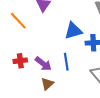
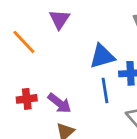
blue line: (66, 62) -> (105, 90), moved

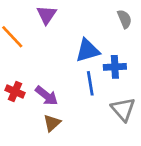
red cross: (27, 99) -> (15, 92), turned 30

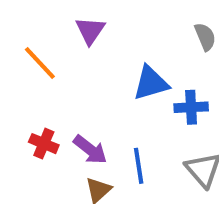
blue line: (90, 83) -> (139, 166), moved

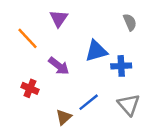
purple arrow: (90, 150) -> (59, 66), moved
blue line: (139, 166) -> (89, 102), turned 60

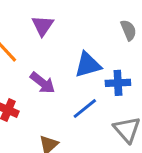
blue line: (89, 102) -> (85, 108), moved

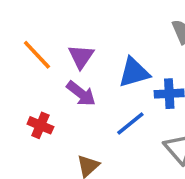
purple triangle: (43, 26) -> (81, 57), moved

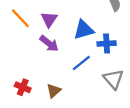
red cross: (40, 125) -> (23, 87), moved

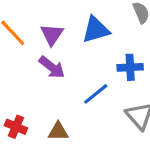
blue triangle: (84, 30) -> (96, 30), moved
brown triangle: (54, 91) -> (58, 131), turned 42

